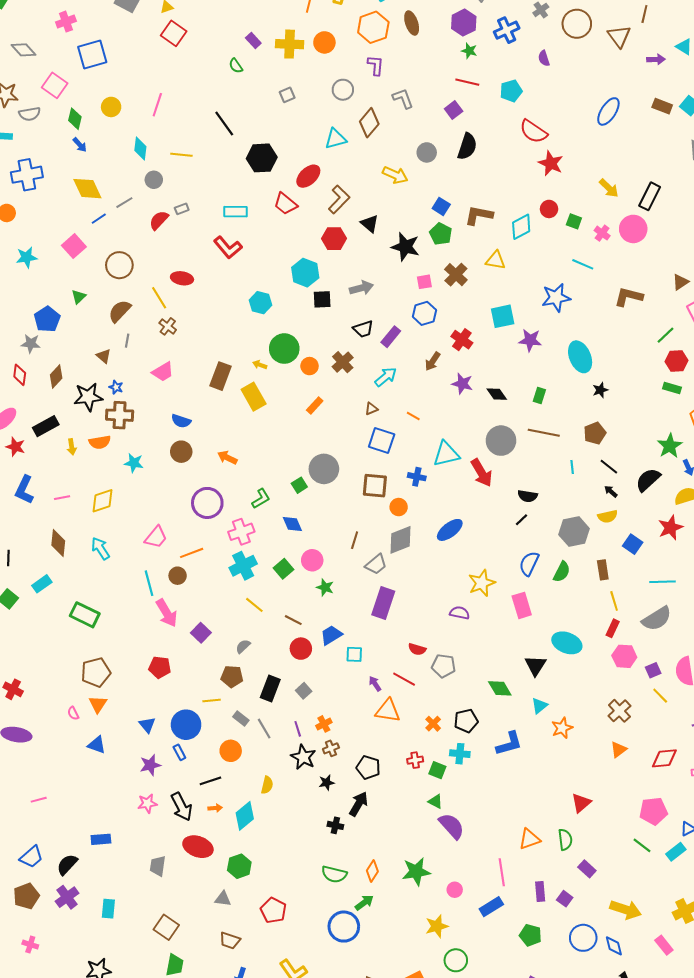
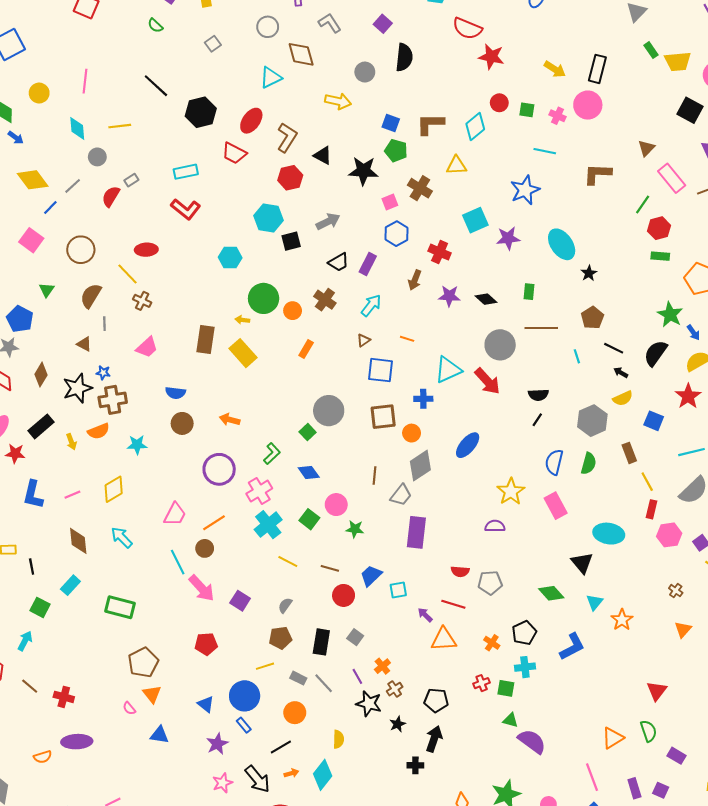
brown diamond: (369, 123) -> (301, 54), turned -44
brown cross: (619, 711) -> (676, 591), size x0.6

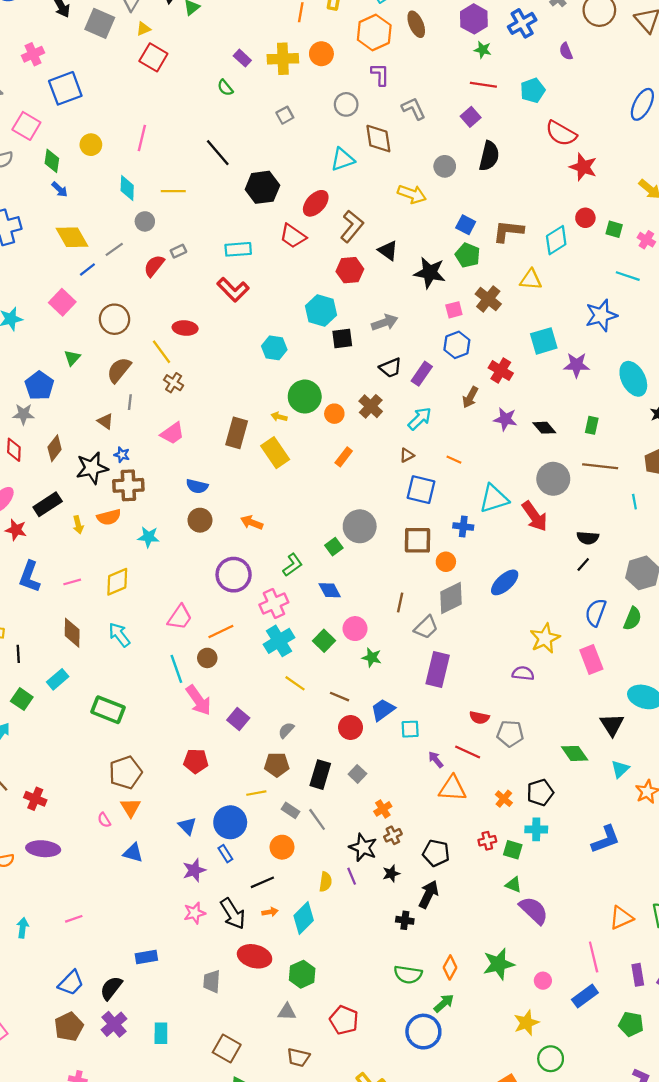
blue L-shape: (572, 647) -> (606, 839), moved
purple line: (357, 676) -> (352, 876), moved

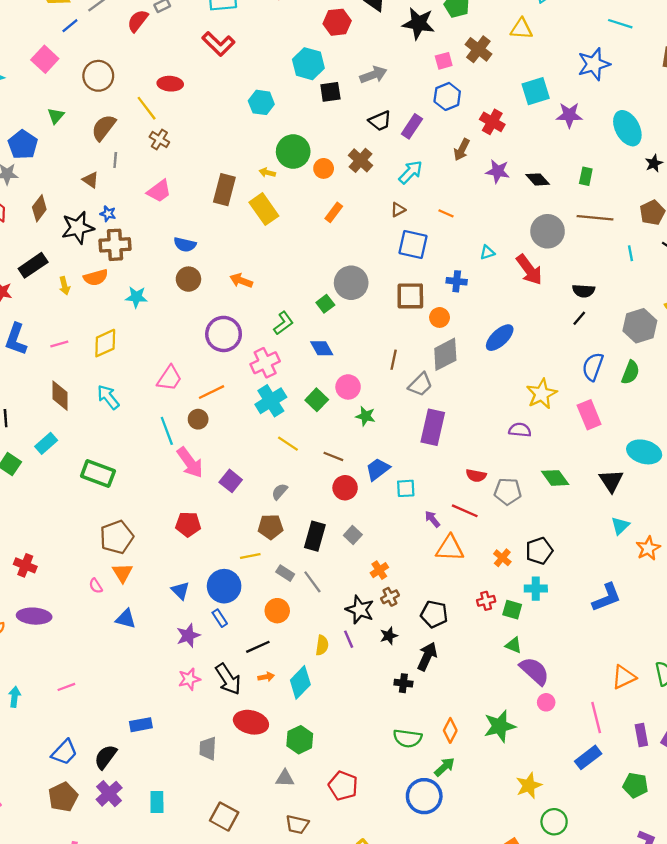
cyan triangle: (494, 499) -> (487, 252), size x0.5
green diamond: (575, 753) -> (555, 478), moved
pink circle: (543, 981) -> (546, 702), moved

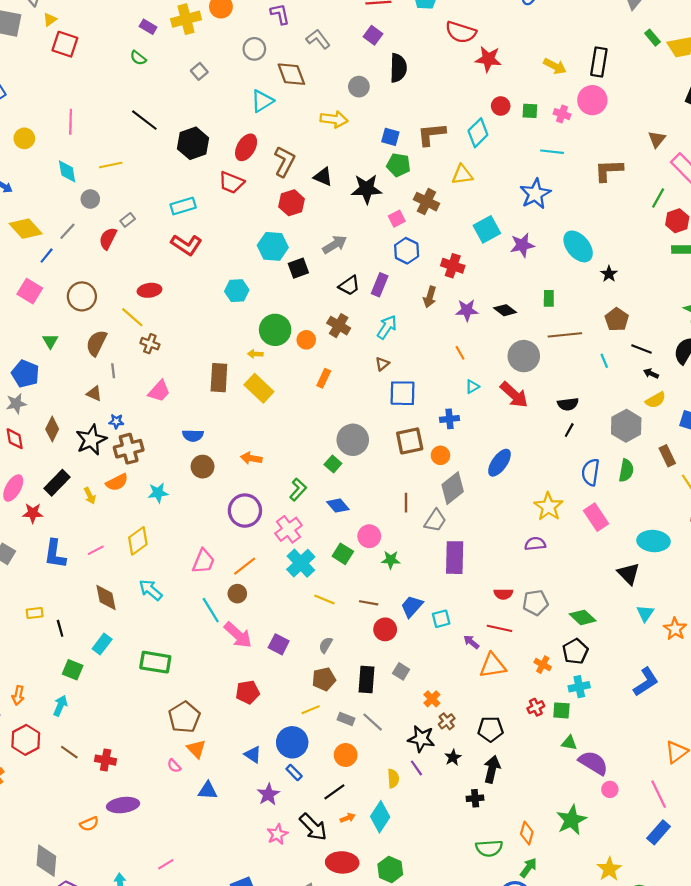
orange line: (446, 213) -> (460, 353), moved, turned 48
green diamond: (555, 478) -> (583, 617), moved

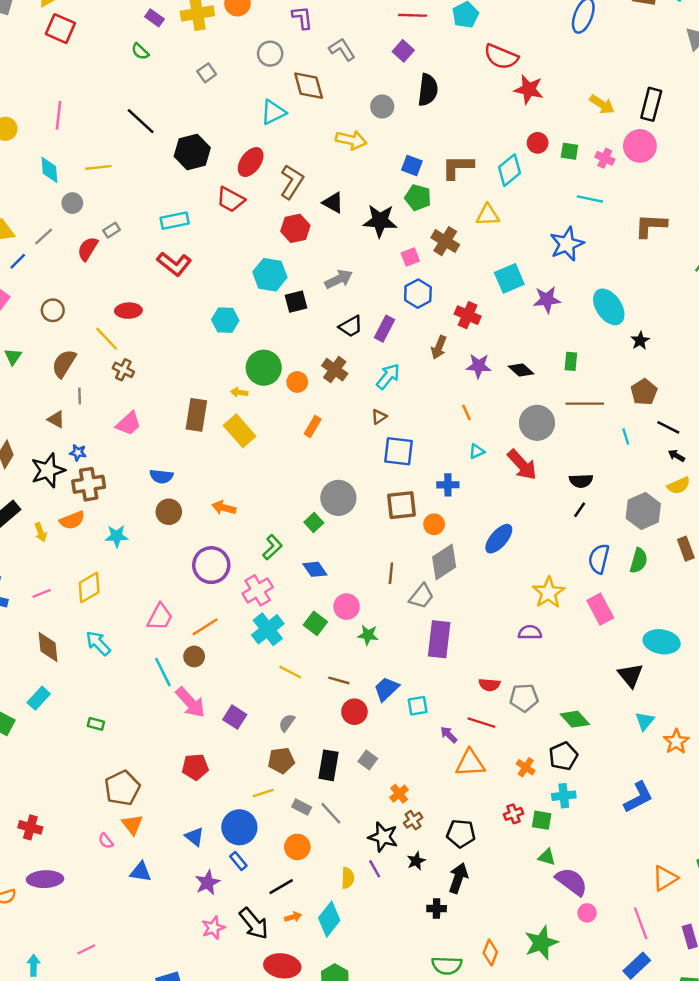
brown circle: (82, 296) -> (53, 310), size x0.7
green rectangle: (155, 662) -> (96, 724), size x0.5

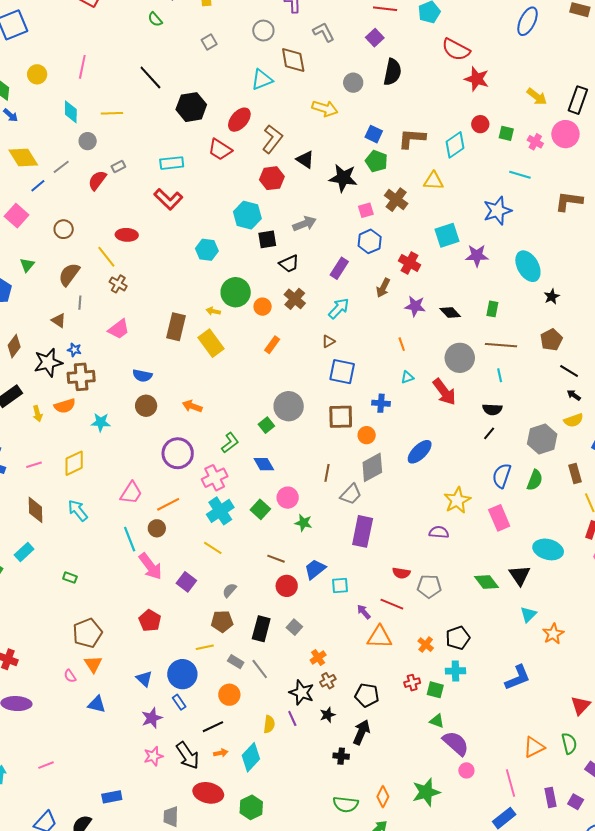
black trapezoid: (351, 326) -> (289, 264), moved
cyan line: (626, 437) -> (500, 375), moved
yellow line: (290, 672) -> (213, 548), moved
green diamond: (575, 719) -> (487, 582), moved
red pentagon: (195, 767) -> (150, 621), turned 30

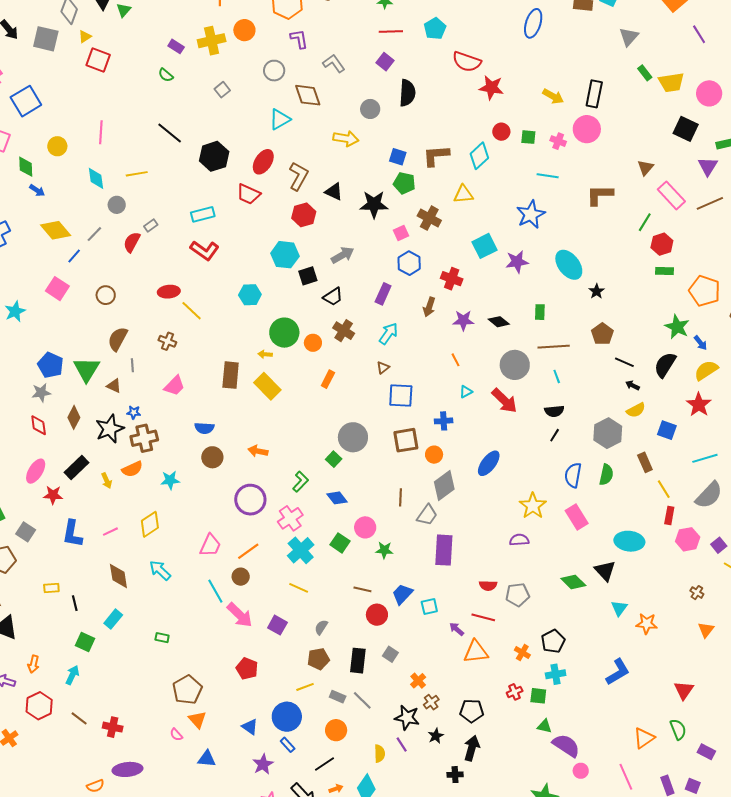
yellow line: (106, 257) -> (192, 311), moved
green triangle: (27, 265) -> (86, 369), moved, size x1.8
orange star: (553, 634) -> (647, 624), turned -30

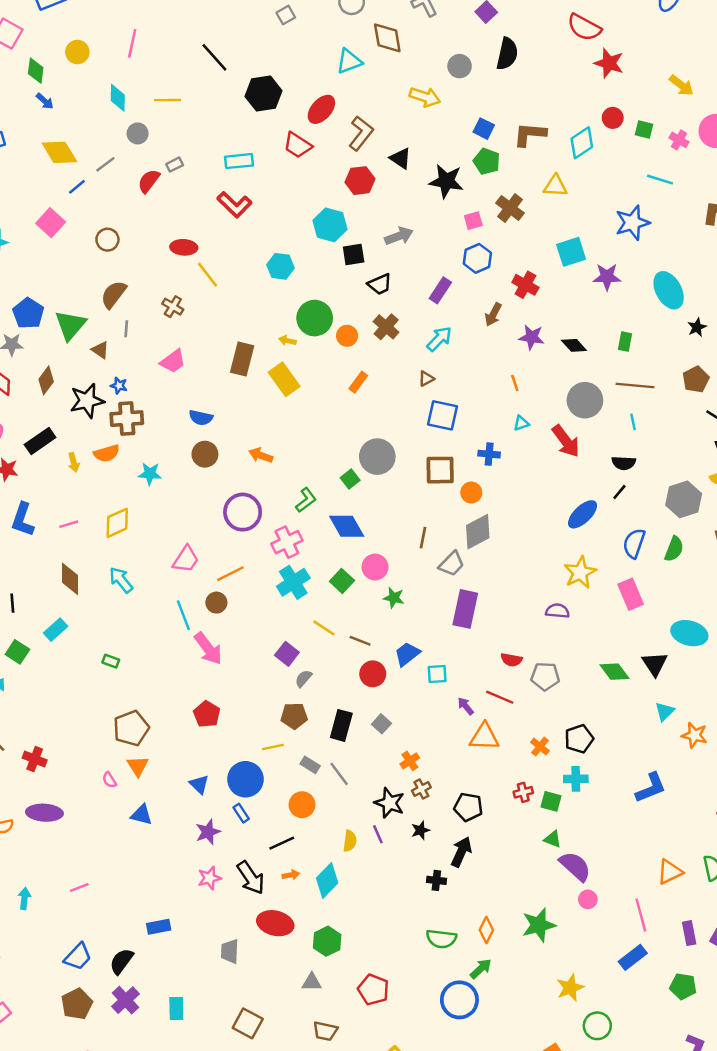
blue ellipse: (489, 463) -> (583, 514), moved
blue diamond: (337, 498) -> (347, 526), size x1.4
yellow line: (299, 588) -> (324, 628), moved
purple square: (277, 625) -> (287, 654), moved

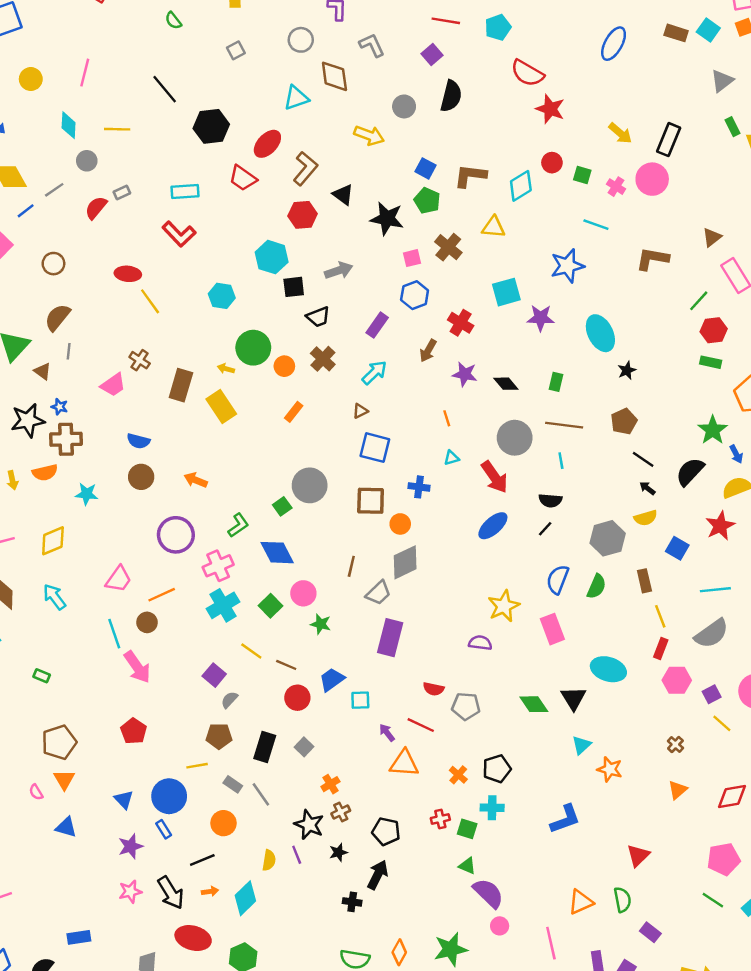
brown cross: (173, 307) -> (140, 360), moved
blue ellipse: (583, 514) -> (493, 526), moved

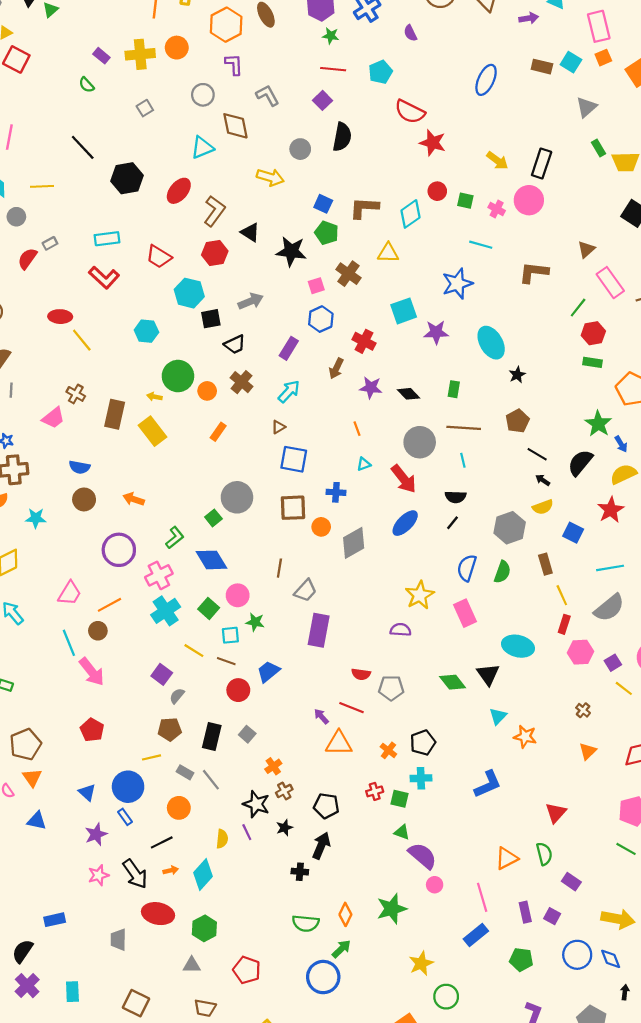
red trapezoid: (243, 178) -> (159, 257), moved
gray diamond: (405, 562) -> (354, 543), moved
cyan square: (360, 700) -> (230, 635), moved

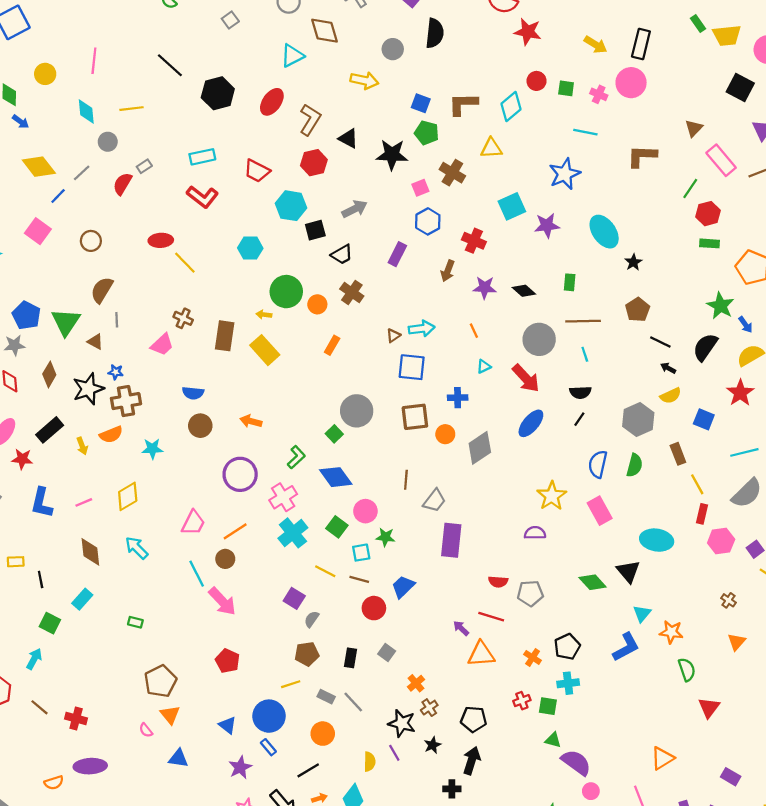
cyan arrow: (289, 391) -> (422, 329), moved, turned 45
black rectangle: (212, 737) -> (350, 658), size x0.7
blue L-shape: (488, 784) -> (626, 647), moved
green semicircle: (544, 854) -> (687, 670), moved

